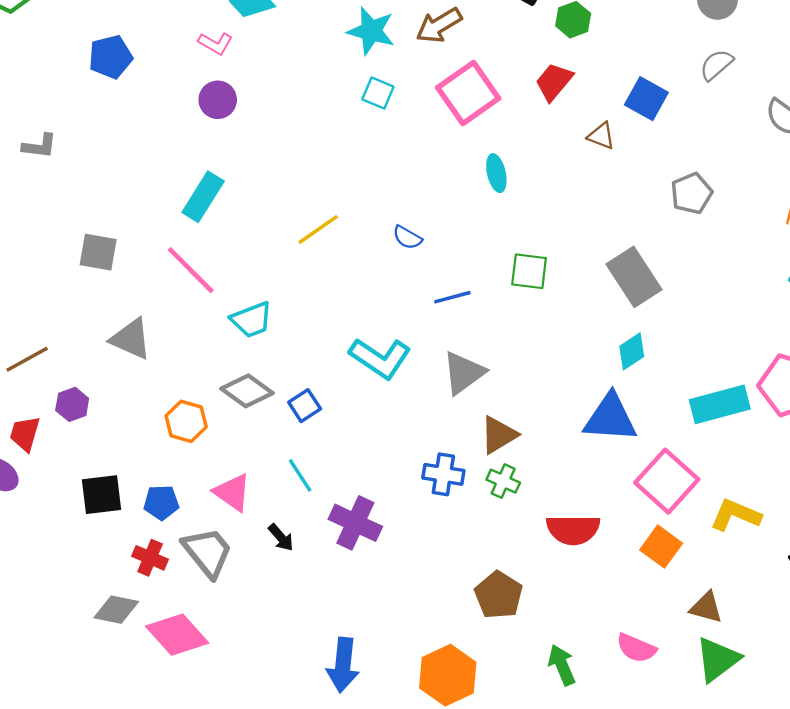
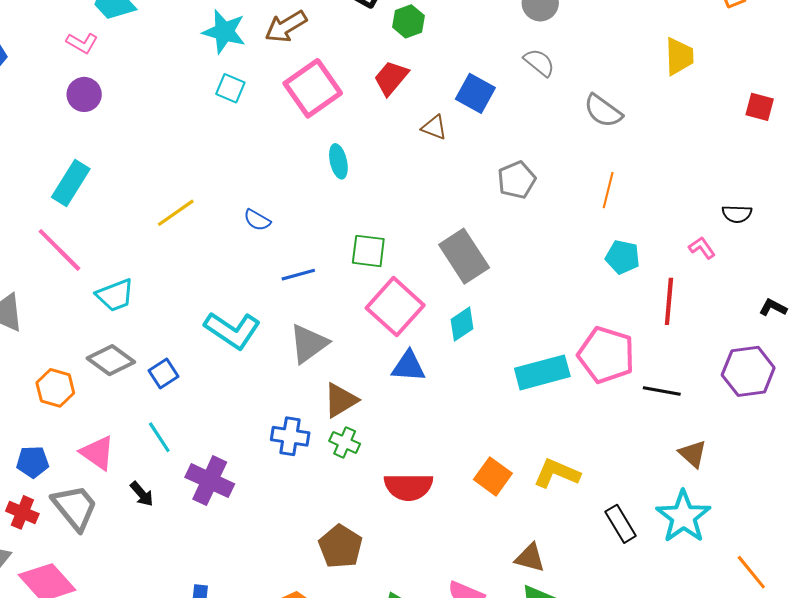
gray semicircle: (716, 65) -> (539, 63), turned 80
blue triangle: (610, 418) -> (408, 366), moved, size x0.7
pink square: (667, 481) -> (395, 307), moved
orange square: (661, 547) -> (493, 476), moved

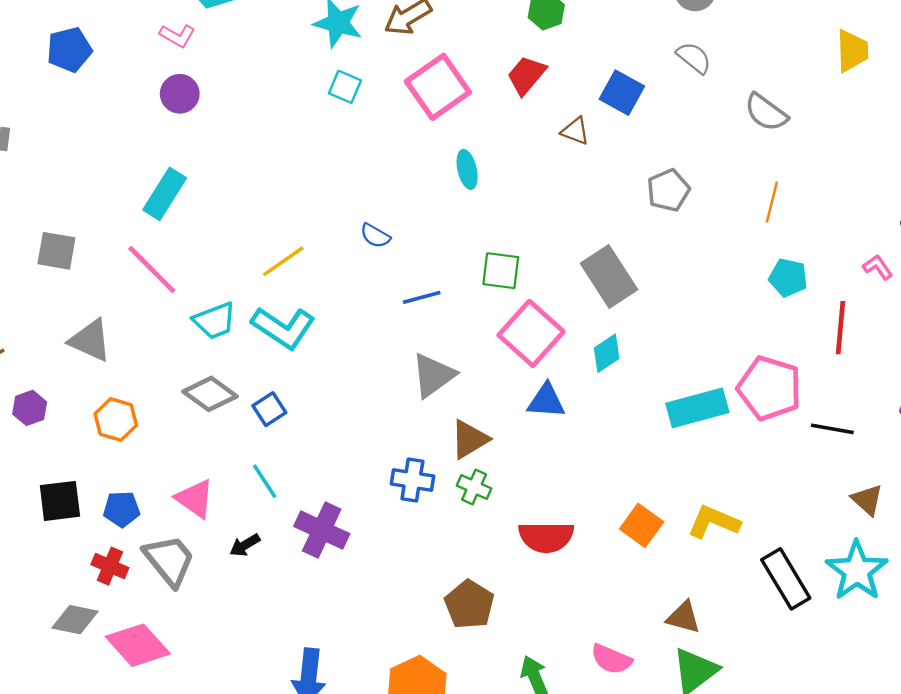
yellow line: (176, 213) -> (283, 261), moved
cyan L-shape: (232, 330) -> (283, 328), moved
orange hexagon: (55, 388) -> (116, 420), moved
black arrow: (142, 494) -> (245, 545), turned 100
black rectangle: (621, 524) -> (786, 579), size x1.4

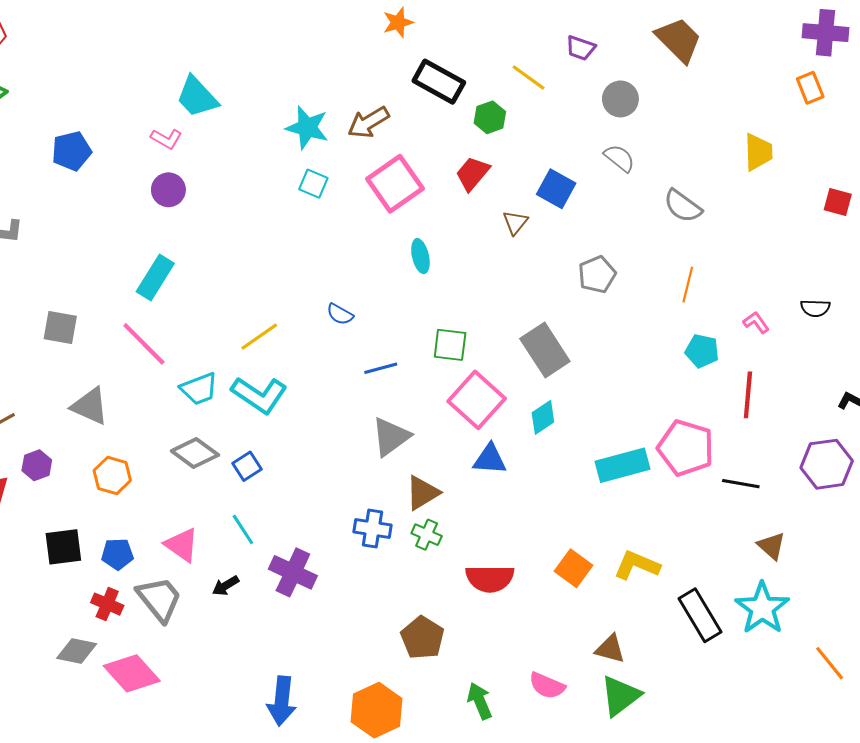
brown triangle: (575, 131) -> (515, 222), turned 48
pink L-shape: (878, 267) -> (756, 322), moved

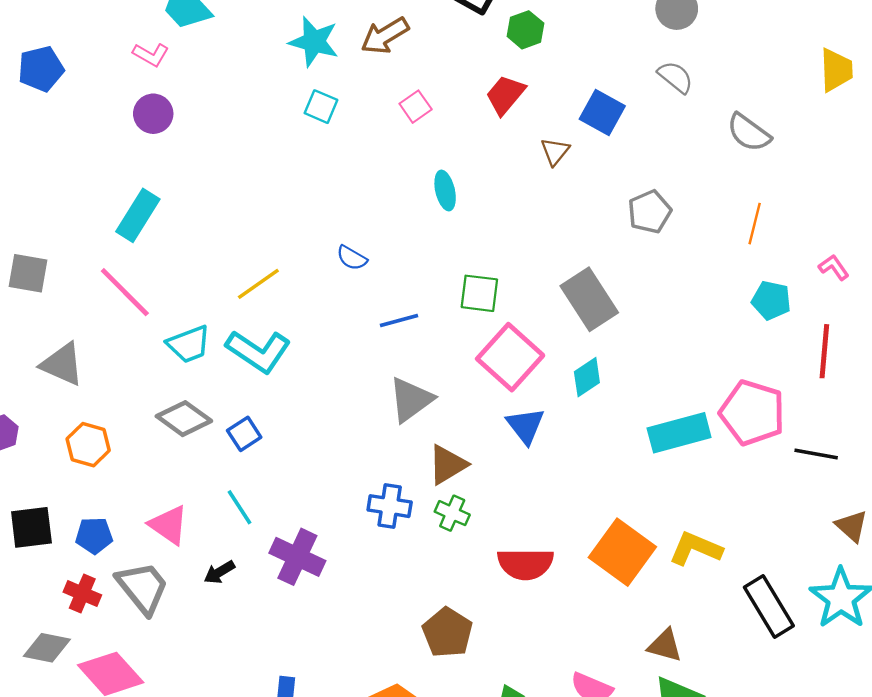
pink square: (395, 184) -> (416, 107), size x0.5
blue triangle: (490, 459) -> (525, 426), turned 48
orange square: (573, 568) -> (622, 552), size x1.5

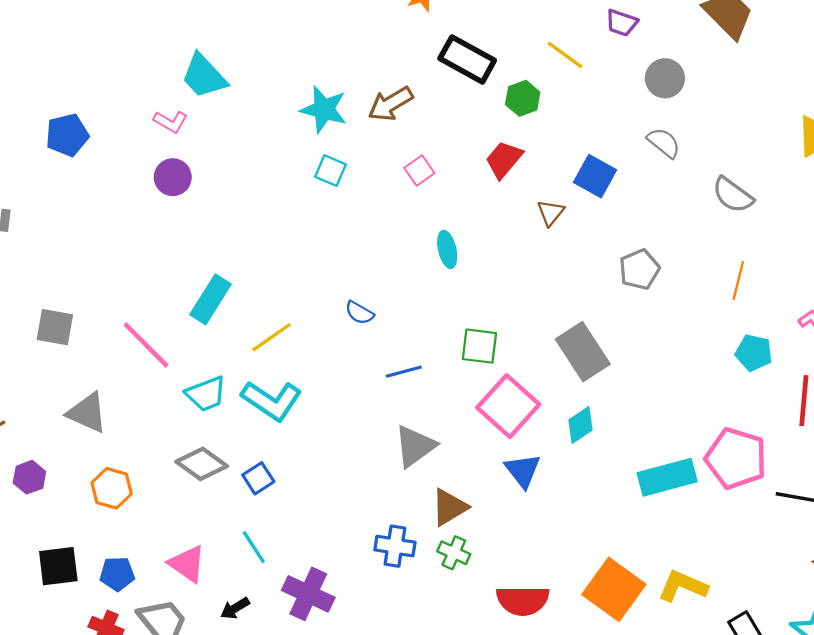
cyan rectangle: (138, 215) -> (211, 299), moved

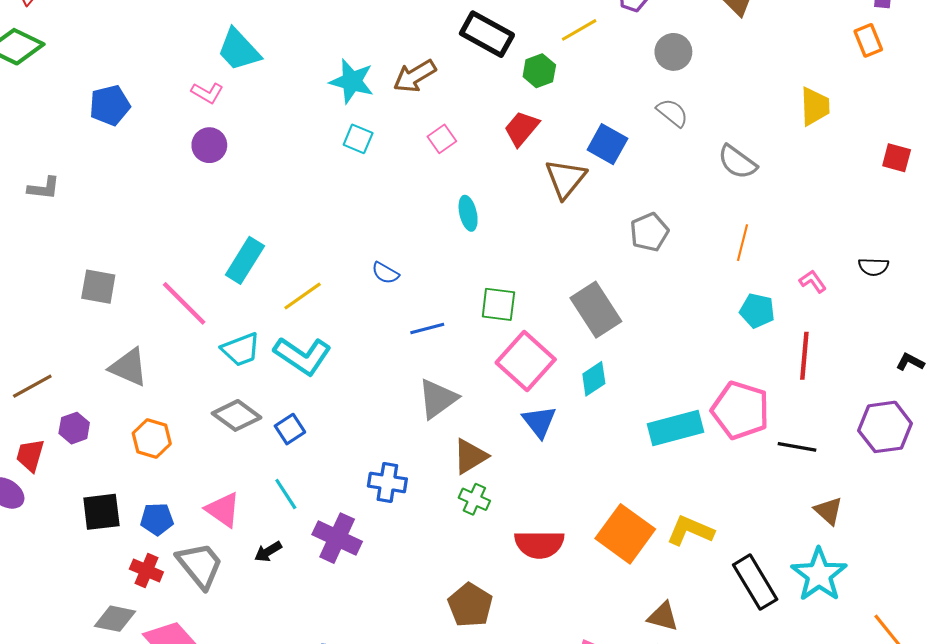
yellow line: (565, 55) -> (579, 30), turned -66
brown triangle: (550, 213) -> (566, 179), size x1.6
blue cross: (395, 546) -> (387, 482), moved

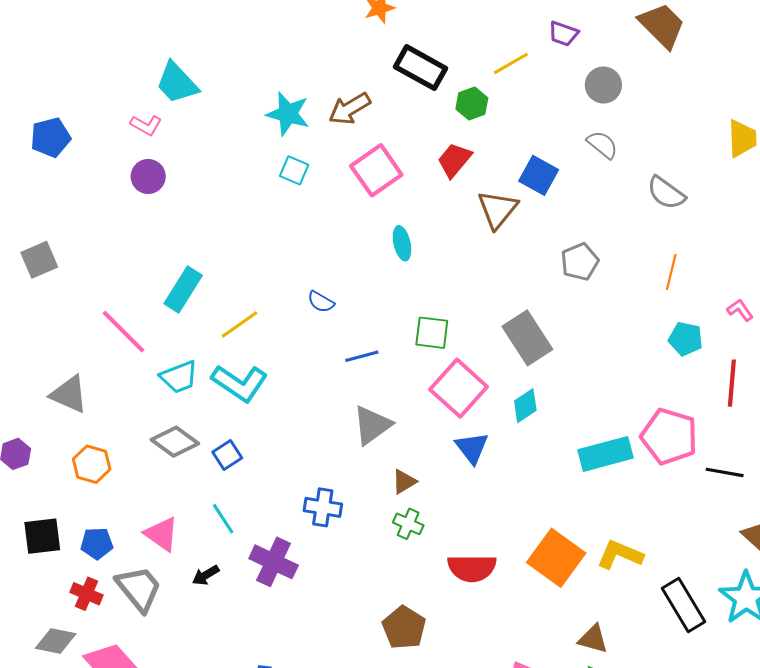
pink square: (442, 139) -> (376, 170), size x1.8
gray square: (98, 287) -> (39, 260), moved, turned -33
brown triangle: (470, 456) -> (404, 482), size x0.7

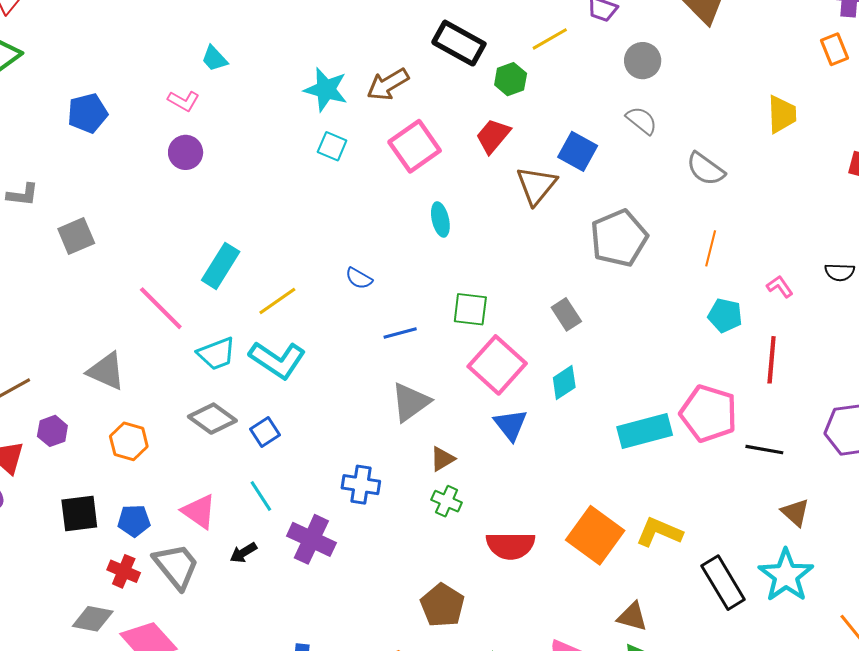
cyan trapezoid: (177, 83) -> (214, 59), size x0.6
gray pentagon: (580, 262) -> (619, 238), size x1.5
gray rectangle: (527, 338) -> (566, 314), size x0.6

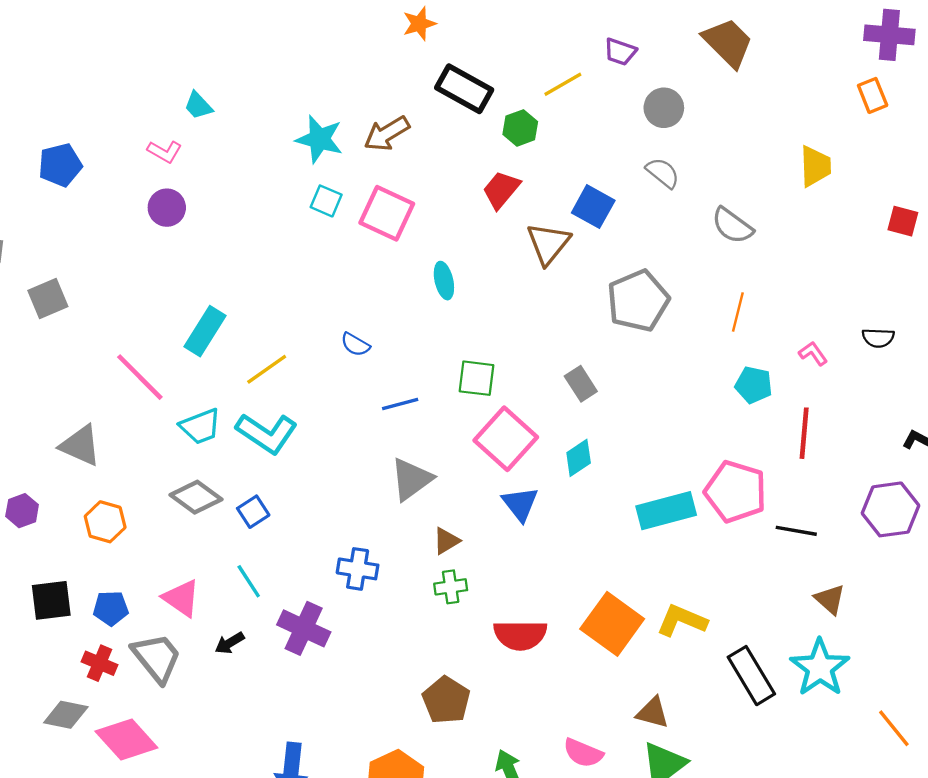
pink square: (415, 146) -> (387, 213), moved, turned -30
green cross: (447, 501) -> (451, 587), turned -32

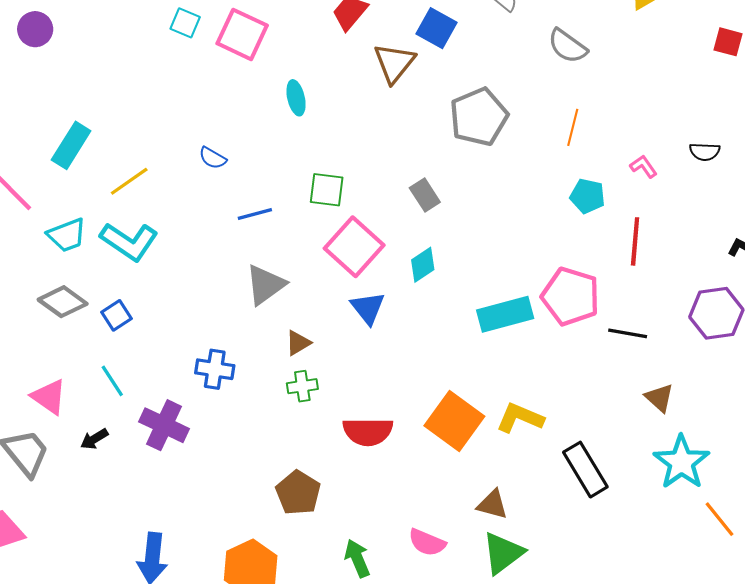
cyan star: (820, 668) -> (681, 462), moved

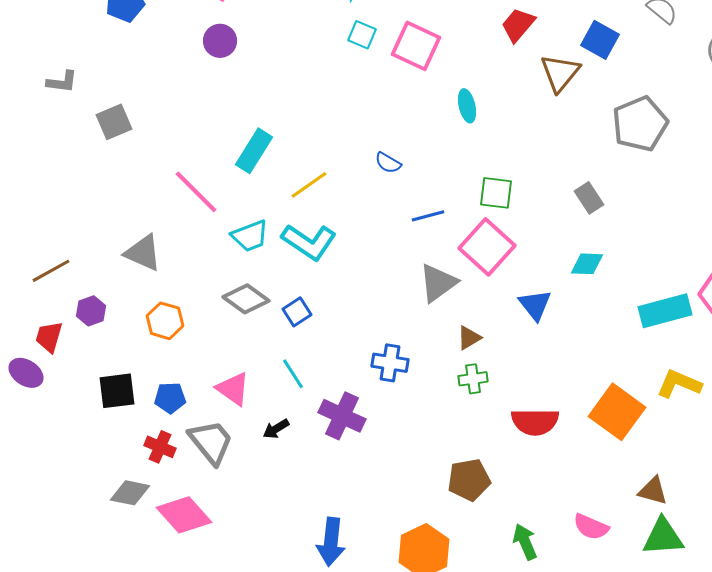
pink square: (354, 247) -> (487, 247), moved
cyan diamond: (423, 265) -> (587, 264), turned 36
yellow L-shape: (520, 418) -> (679, 384), moved
brown pentagon: (298, 493) -> (469, 480), turned 30
green triangle: (503, 553) -> (663, 537), turned 33

